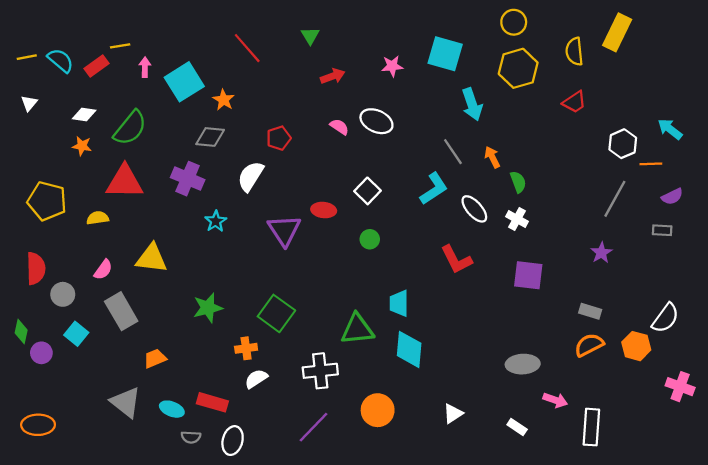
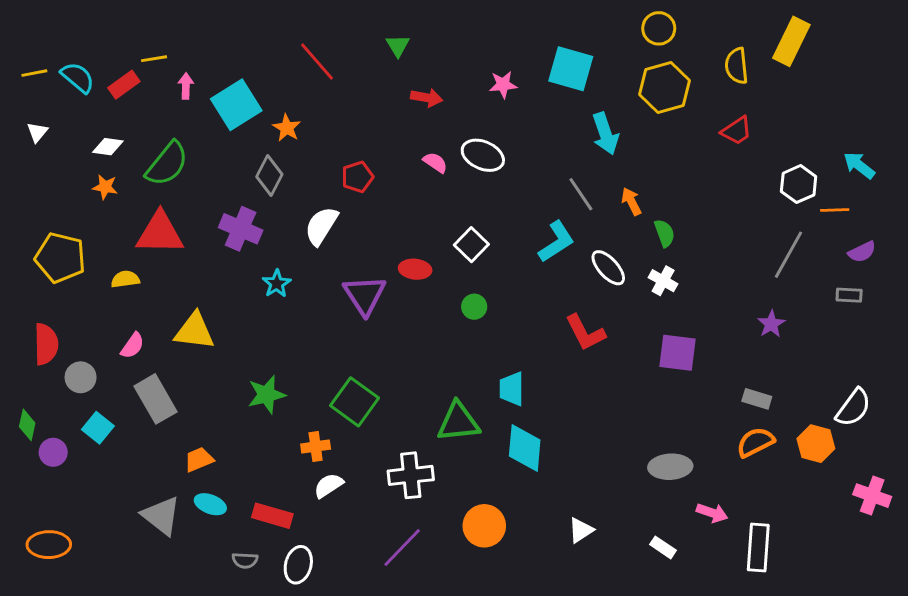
red arrow: (333, 76) -> (427, 98), turned 30
gray diamond: (210, 137) -> (269, 175), turned -68
cyan ellipse: (172, 409) -> (210, 504), moved

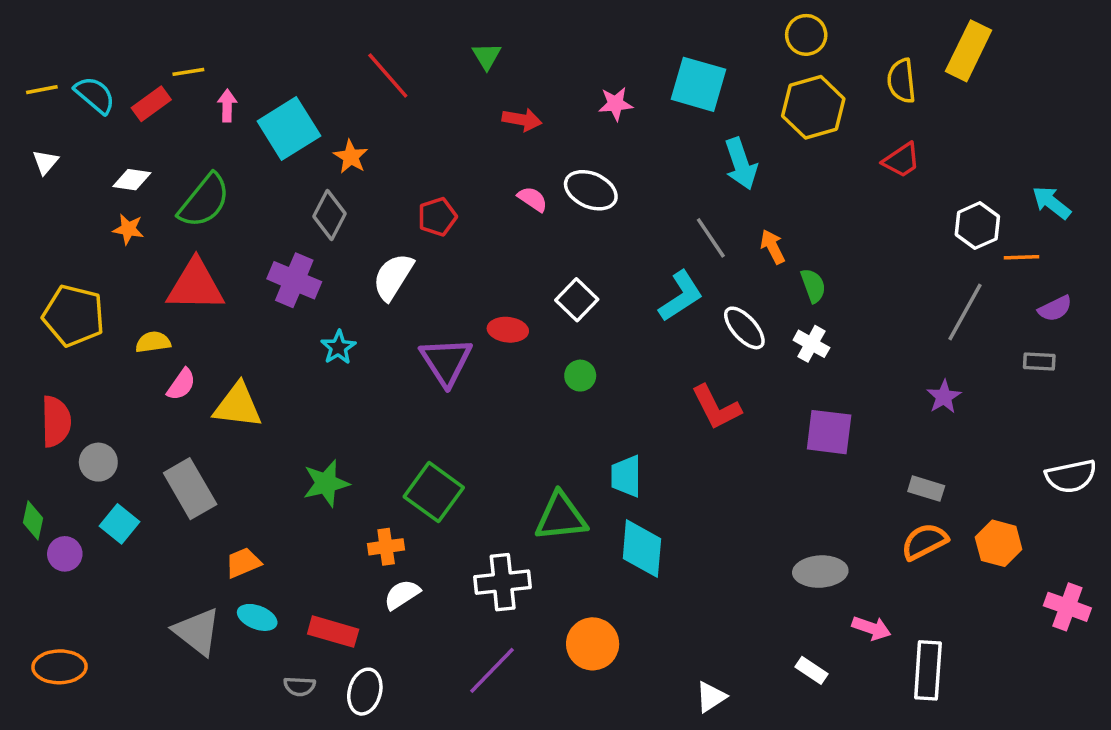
pink semicircle: (132, 346) -> (181, 384), moved
white semicircle: (853, 408) -> (1071, 476), moved, turned 42
white triangle: (581, 530) -> (711, 697), moved

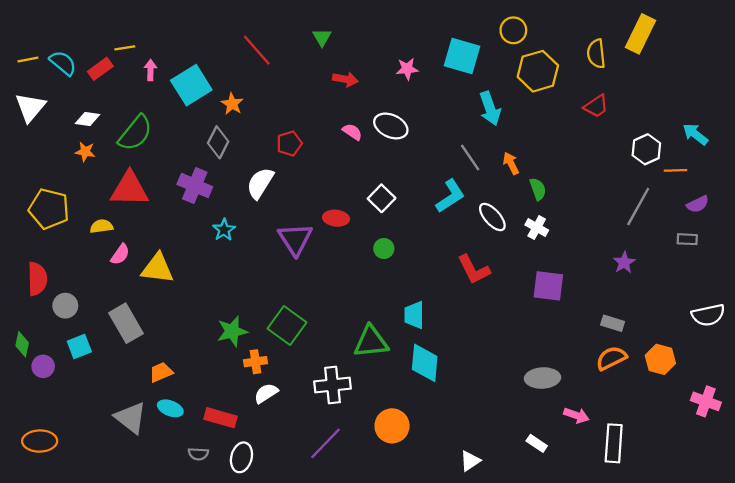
yellow circle: (806, 35) -> (513, 30), moved
white triangle: (45, 162) -> (30, 107), size x1.8
green star: (326, 483) -> (232, 331), moved
cyan square: (119, 524) -> (79, 347), turned 30

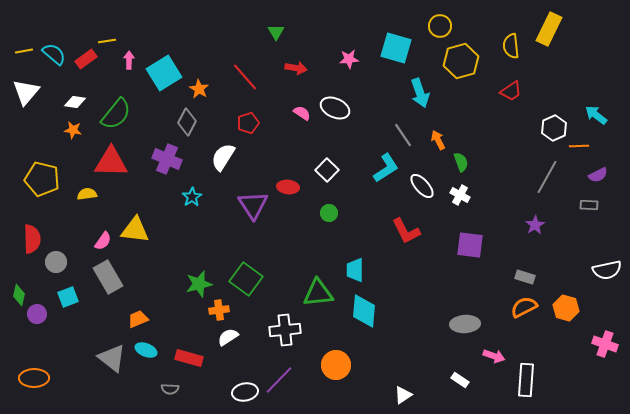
red line: (257, 50) -> (245, 77), moved
pink semicircle: (120, 254) -> (103, 241), moved
white ellipse: (241, 457) -> (245, 392), moved, turned 65

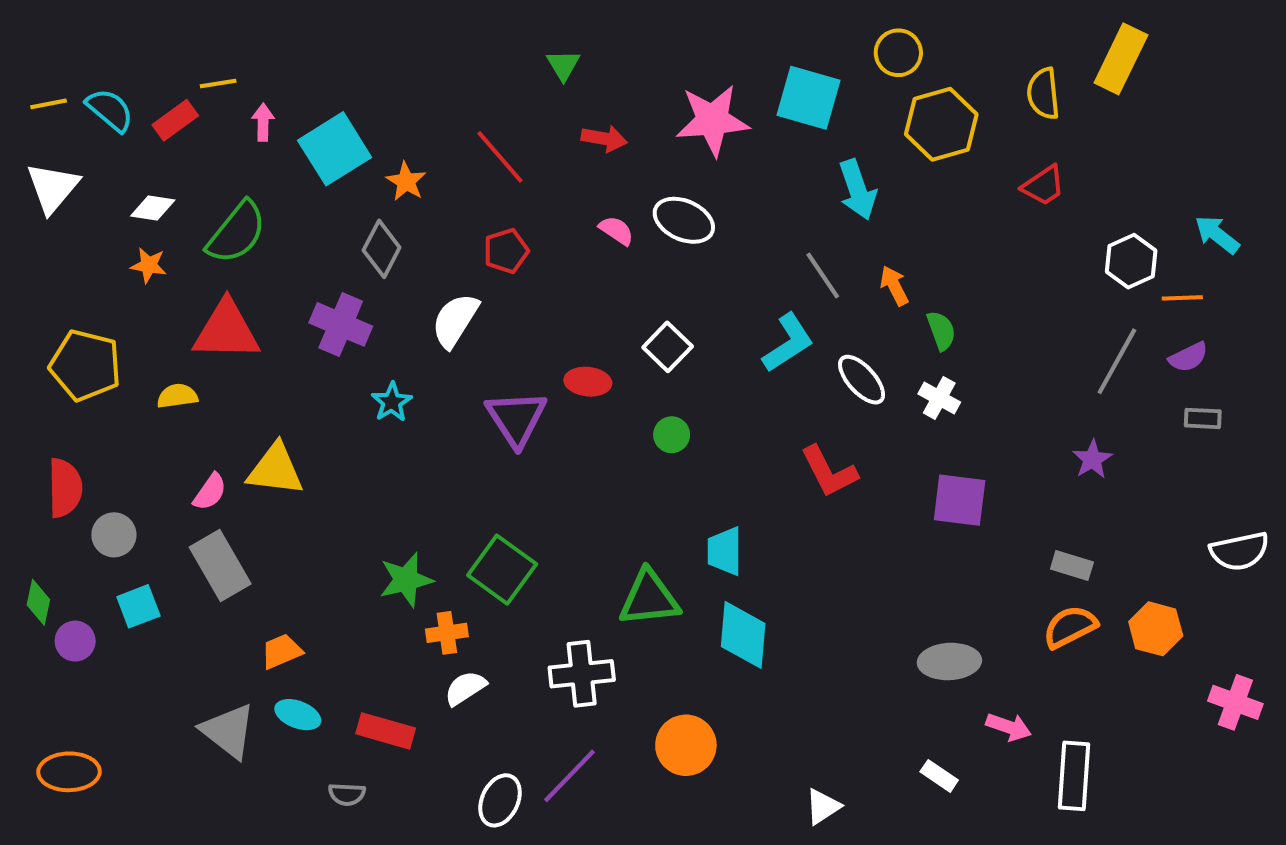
pink star: (349, 59) -> (712, 120), size x1.8
purple semicircle: (598, 175) -> (1188, 357), moved
white ellipse: (245, 392) -> (500, 800), turned -55

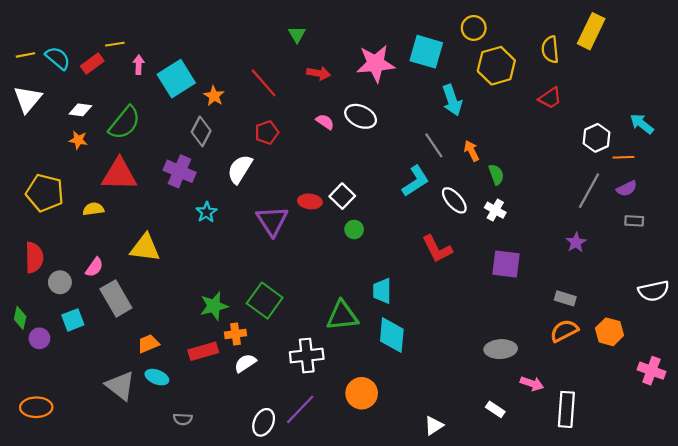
white square: (668, 347) -> (342, 196), moved
pink semicircle: (210, 492) -> (94, 267), moved
red rectangle: (386, 731) -> (203, 351), moved, turned -32

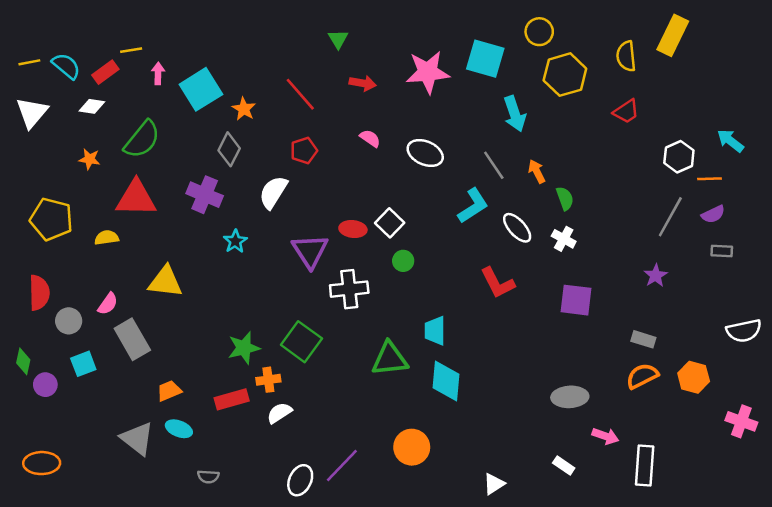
white diamond: (80, 110) -> (92, 106), moved
white ellipse: (361, 116) -> (425, 153), moved
white cross: (307, 356) -> (349, 289), moved

